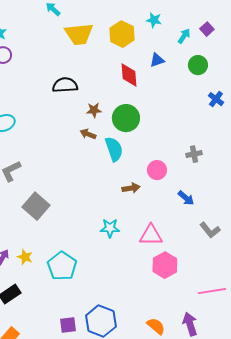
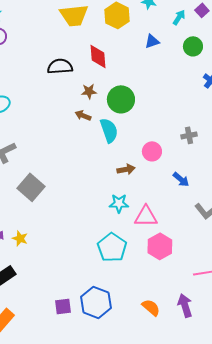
red diamond: (129, 75) -> (98, 56), moved
cyan star: (110, 228) -> (119, 203), moved
cyan pentagon: (62, 266) -> (112, 247), moved

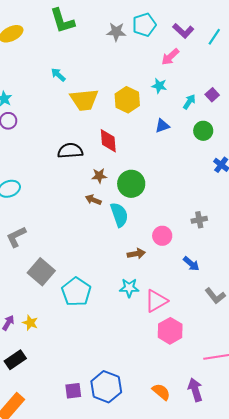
pink triangle: (146, 216) -> (156, 301), turned -30
cyan pentagon: (112, 247) -> (76, 292), moved

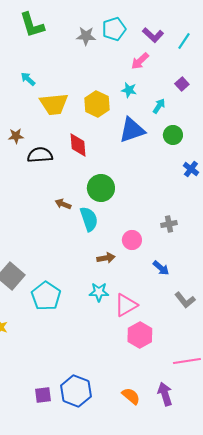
purple square: (212, 95) -> (182, 84), moved
blue triangle: (162, 126) -> (132, 130), size x1.8
brown star: (99, 176) -> (16, 136), moved

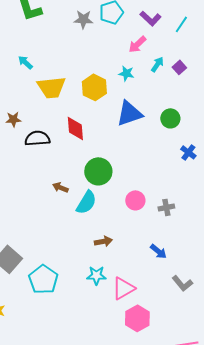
cyan arrow: (159, 106) -> (157, 64), moved
cyan semicircle: (89, 219) -> (86, 202), turned 50
pink circle: (132, 240) -> (135, 200), moved

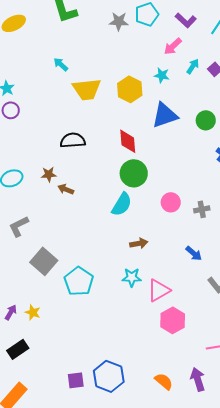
brown star: (13, 119) -> (49, 174), moved
red diamond: (75, 128) -> (128, 141), moved
brown arrow: (60, 187) -> (66, 189), moved

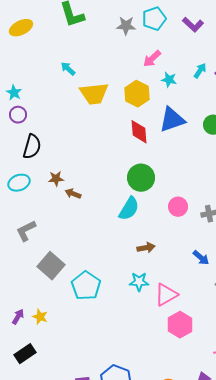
pink arrow: (173, 46) -> (152, 59), moved
black semicircle: (73, 140) -> (32, 147), moved, turned 110
red diamond: (128, 141) -> (139, 132), moved

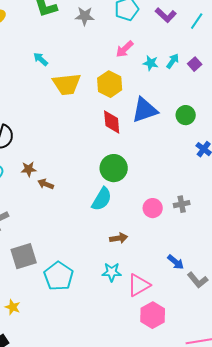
gray star: (126, 26) -> (85, 16), moved
cyan star: (169, 80) -> (151, 63), moved
pink circle: (178, 207) -> (153, 208), moved
blue arrow: (201, 258) -> (176, 262), moved
gray square: (51, 266) -> (24, 256), turned 32

